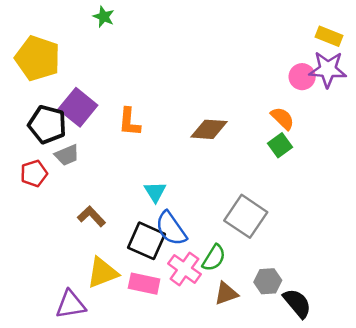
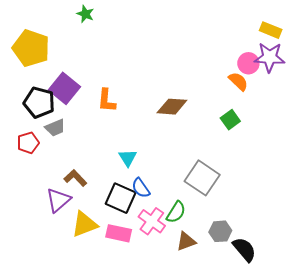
orange semicircle: (282, 118) -> (238, 81), moved
blue semicircle: (171, 229) -> (141, 188), size x0.7
purple triangle: (71, 304) -> (58, 200), moved, turned -32

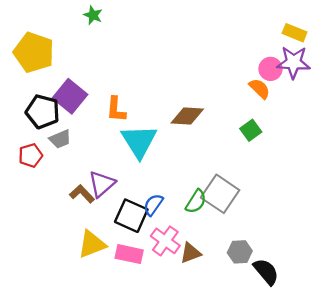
cyan triangle: (128, 158) -> (139, 141), moved, size x1.8
blue semicircle: (141, 188) -> (153, 205), turned 70
purple triangle: (58, 200) -> (102, 184), moved
green semicircle: (176, 212) -> (196, 201), moved
brown triangle: (186, 241) -> (191, 253), moved

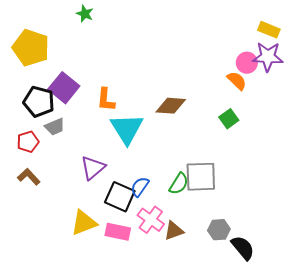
brown L-shape: (82, 194) -> (29, 177), moved
gray square: (220, 194) -> (201, 177), turned -36

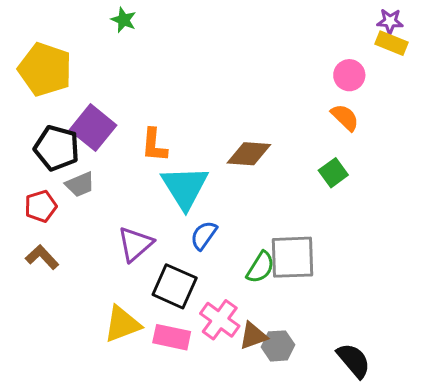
purple star: (268, 57) -> (390, 21), moved, size x0.6
pink circle: (247, 63) -> (349, 75), moved
blue semicircle: (140, 187) -> (204, 235), moved
gray hexagon: (219, 230) -> (278, 346), moved

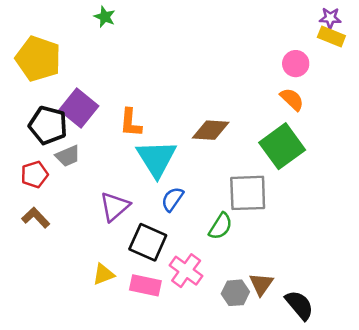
green square: (333, 173) -> (282, 146), size x1.8
gray square: (293, 257) -> (248, 193), moved
yellow triangle: (122, 324) -> (103, 274), size x0.7
brown triangle: (253, 336) -> (261, 284), moved, turned -35

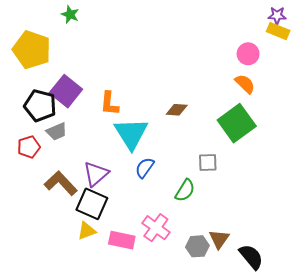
green star: (105, 17) -> (70, 14), moved
brown diamond: (211, 130) -> (177, 110), size x0.7
gray square: (248, 193) -> (208, 162), size x0.6
brown L-shape: (36, 218) -> (61, 183), moved, size x1.4
black square: (148, 242) -> (92, 204), moved

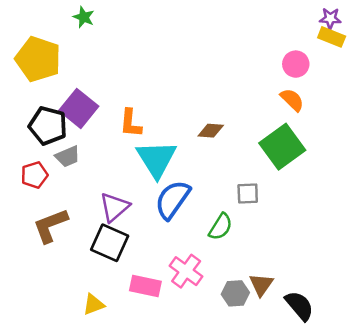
blue semicircle: (145, 168) -> (172, 200), size x1.6
brown L-shape: (61, 183) -> (50, 226), moved, turned -68
yellow triangle: (87, 231) -> (94, 304), moved

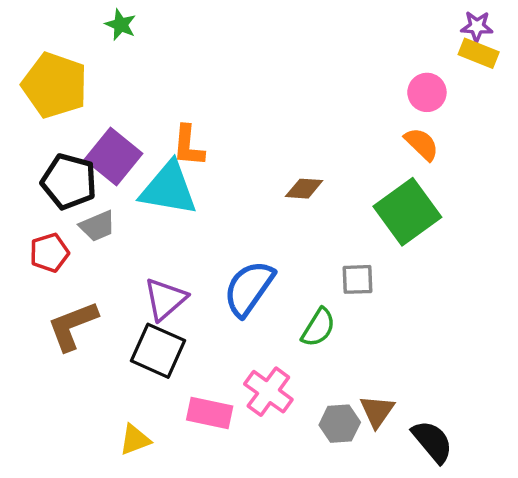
orange L-shape: (131, 123) -> (188, 146), moved
cyan triangle: (156, 159) -> (169, 189), moved, turned -48

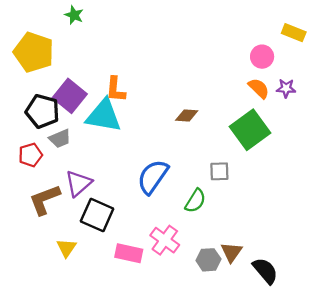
purple star: (477, 27) -> (286, 88), moved
purple triangle: (165, 299) -> (78, 183), moved
yellow triangle: (135, 440) -> (66, 248), moved, turned -35

